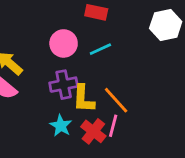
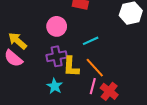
cyan line: (100, 49) -> (91, 41), moved
red cross: (93, 131) -> (109, 91), moved

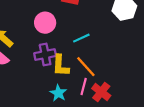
cyan star: (55, 86) -> (58, 93), moved

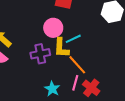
pink circle: (45, 23) -> (53, 28), moved
yellow L-shape: (61, 66) -> (61, 48), moved

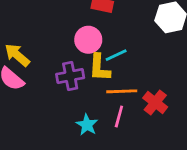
orange line: (77, 65) -> (122, 91), turned -50
red cross: (91, 88) -> (155, 102), moved

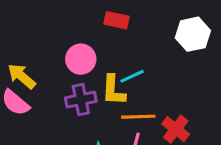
pink circle: (88, 40) -> (81, 59), moved

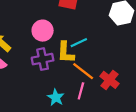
orange line: (138, 117) -> (83, 71), turned 40

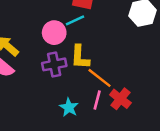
cyan line: (79, 43) -> (75, 20), moved
red cross: (109, 80) -> (120, 99), moved

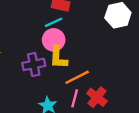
pink circle: (54, 33) -> (54, 40), moved
orange line: (100, 78) -> (77, 77), turned -65

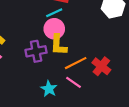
red cross: (97, 97) -> (101, 66), moved
pink line: (75, 98) -> (73, 82), turned -70

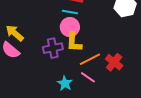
cyan line: (54, 13) -> (70, 12), turned 35

